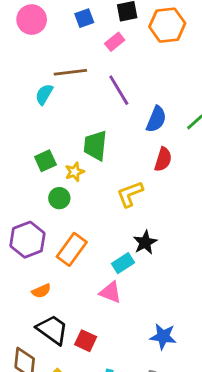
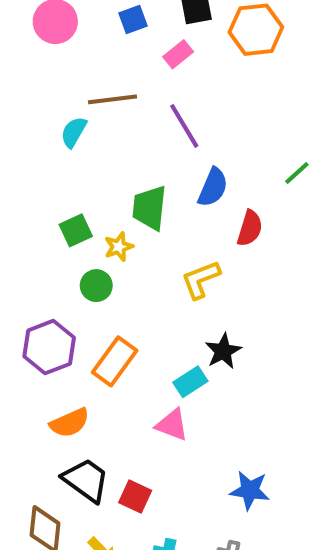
blue semicircle: (156, 119) -> (213, 187), moved
orange semicircle: (41, 291) -> (70, 423), size x1.4

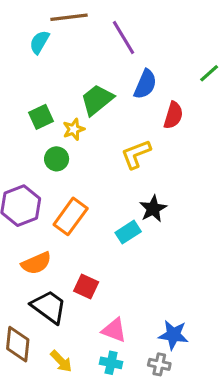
green trapezoid: (149, 208) -> (97, 100), turned 45
pink triangle: (172, 425) -> (114, 330), moved
blue star: (250, 490) -> (173, 335), moved
red square: (135, 496) -> (86, 287), moved

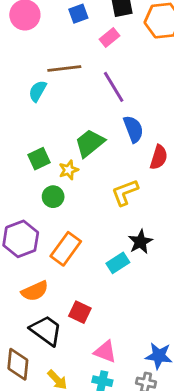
blue semicircle: (145, 84) -> (133, 129), turned -44

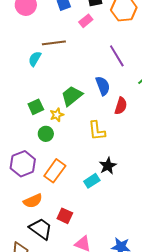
purple line: (114, 87) -> (117, 56), moved
yellow L-shape: (125, 192) -> (97, 131), turned -75

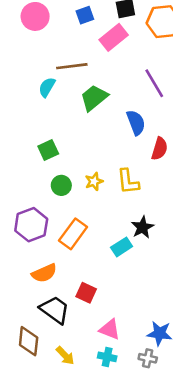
pink rectangle: (86, 21) -> (114, 37), size x1.5
green trapezoid: (72, 96) -> (94, 98), moved
yellow star: (57, 115) -> (94, 181), moved

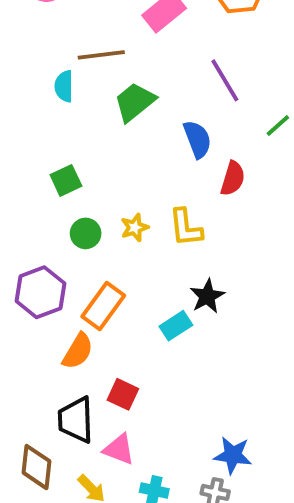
cyan semicircle: (47, 87) -> (64, 86), turned -30
orange semicircle: (44, 273) -> (78, 351), moved, turned -35
black trapezoid: (55, 310) -> (76, 420), turned -128
pink triangle: (110, 329) -> (119, 449), moved

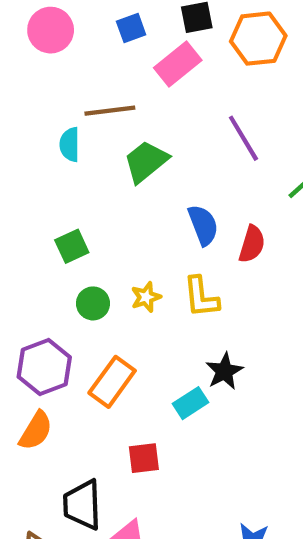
blue semicircle: (197, 139) -> (203, 225), moved
orange semicircle: (78, 351) -> (36, 431), moved
red square: (123, 394) -> (144, 458), moved, turned -32

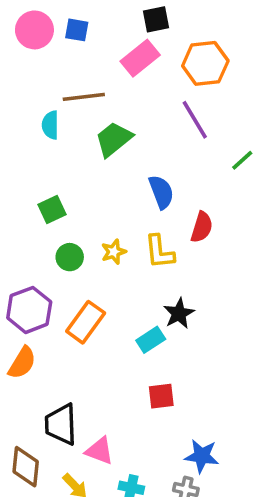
blue square: (131, 28) -> (77, 30), moved, turned 30
orange hexagon: (258, 39) -> (205, 63), moved
red semicircle: (252, 244) -> (202, 227), moved
red square: (144, 458) -> (161, 396), moved

